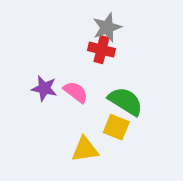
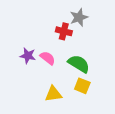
gray star: (107, 27) -> (79, 17), moved
yellow square: (116, 127) -> (82, 86), moved

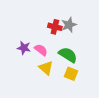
gray star: (79, 17) -> (69, 25), moved
yellow triangle: (53, 94) -> (46, 68), moved, turned 49

